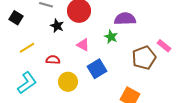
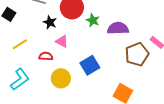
purple semicircle: (125, 19) -> (118, 28), moved
green star: (111, 37) -> (93, 20), moved
pink triangle: (83, 45) -> (62, 41), moved

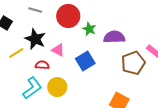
black star: (50, 22) -> (35, 39), moved, size x1.5
blue square: (90, 65) -> (85, 61), moved
cyan L-shape: (20, 79) -> (32, 88), moved

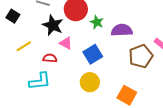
black star: (35, 39) -> (53, 25), moved
yellow circle: (57, 87) -> (90, 82), moved
cyan L-shape: (32, 88) -> (40, 81), turned 30

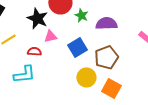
pink triangle: (66, 43) -> (50, 36), turned -40
brown pentagon: (141, 56) -> (106, 57), moved
yellow circle: (90, 82) -> (86, 77), moved

